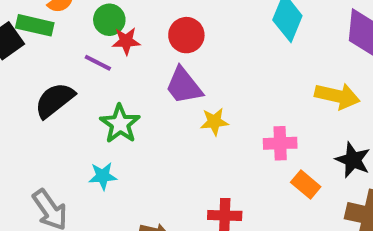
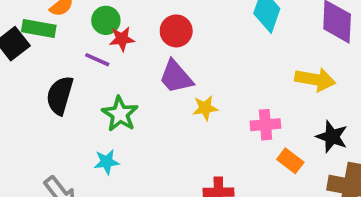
black semicircle: (55, 100) -> (60, 95), turned -33

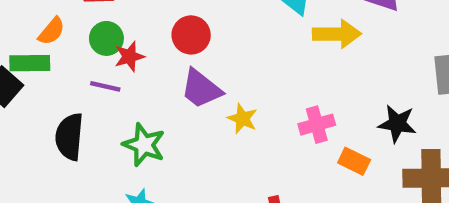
yellow arrow: (315, 79) -> (337, 34), moved
yellow star: (205, 108) -> (242, 119), turned -30

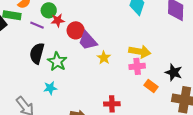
yellow arrow: (337, 34) -> (140, 52), moved
red circle: (191, 35) -> (76, 30), moved
purple line: (105, 86) -> (37, 25), moved
black semicircle: (69, 137) -> (37, 53), moved

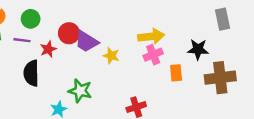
red star: (58, 20) -> (48, 49), moved
green star: (57, 62) -> (80, 91), moved
orange rectangle: (151, 86) -> (176, 73), turned 64

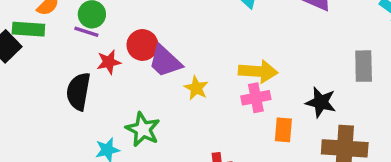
purple line: (22, 40) -> (86, 32), moved

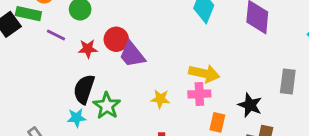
purple line: (86, 32) -> (56, 35), moved
yellow star: (196, 88) -> (160, 99), moved, turned -30
black semicircle: (78, 91) -> (84, 89), moved

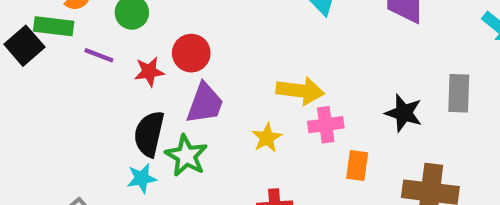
purple trapezoid: (132, 55) -> (205, 103), moved, turned -116
yellow arrow: (204, 73) -> (300, 91), moved
yellow star: (160, 99) -> (267, 138), turned -30
black star: (250, 105) -> (404, 113), moved

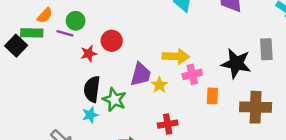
purple line: (99, 55) -> (65, 33), moved
purple trapezoid: (205, 103) -> (141, 74), moved
black star: (404, 113) -> (236, 63), size x1.4

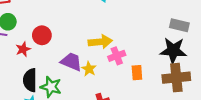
gray rectangle: (266, 49) -> (179, 25), turned -66
black star: (236, 63) -> (173, 50), moved
purple trapezoid: (141, 74) -> (71, 62), turned -75

